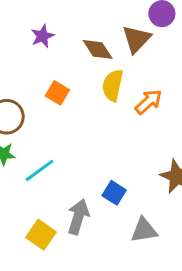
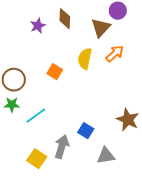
brown diamond: (98, 49) -> (65, 19), moved, turned 35
orange square: (57, 93) -> (55, 72), moved
orange arrow: (148, 102) -> (115, 54), moved

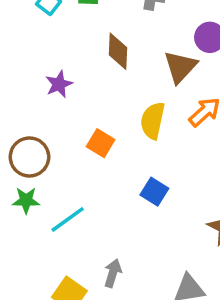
purple star: (38, 26) -> (59, 84), moved
blue square: (86, 131) -> (154, 192), moved
gray arrow: (62, 147) -> (113, 273), size x0.7

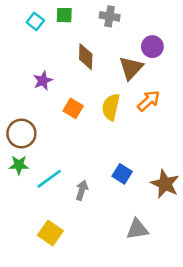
orange square: (101, 143) -> (73, 108), moved
blue square: (154, 192) -> (122, 174), moved
gray arrow: (113, 273) -> (82, 190), moved

